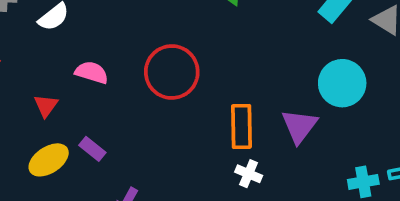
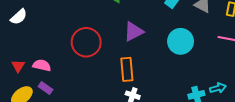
pink semicircle: (92, 72) -> (42, 65), moved
purple triangle: (299, 126) -> (133, 32), moved, turned 30

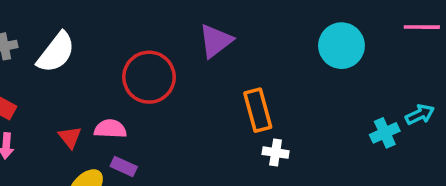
white semicircle: (19, 17) -> (56, 52), size x1.4
purple triangle: (133, 32) -> (216, 41), moved
red circle: (86, 42) -> (149, 77), moved

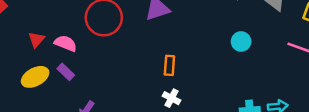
cyan circle: (341, 46) -> (241, 41), size x0.6
orange rectangle: (258, 110) -> (169, 65), size x0.7

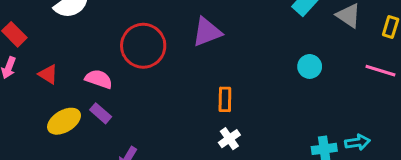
red triangle: (36, 40) -> (48, 74), moved, turned -36
white cross: (171, 98) -> (229, 139), turned 30

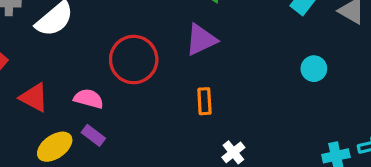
red triangle: (48, 74) -> (34, 98), size x1.4
orange rectangle: (225, 99) -> (204, 101), moved

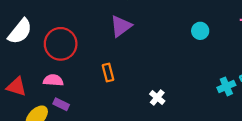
red circle: (134, 60) -> (61, 44), moved
orange rectangle: (204, 101) -> (108, 72), moved

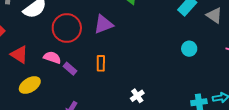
purple triangle: (121, 26) -> (103, 24), moved
purple rectangle: (61, 104) -> (70, 69), moved

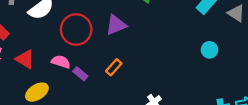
orange rectangle: (101, 63) -> (114, 67), turned 42

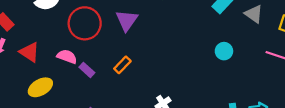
purple triangle: (116, 25) -> (127, 20), turned -35

